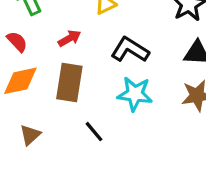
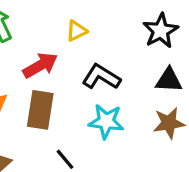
red arrow: (69, 38) -> (40, 65), size x1.5

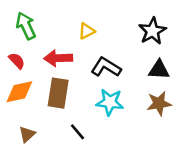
red arrow: (40, 65) -> (58, 58), turned -152

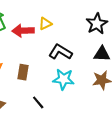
red arrow: (58, 58) -> (23, 31), moved
brown rectangle: (58, 93) -> (23, 72), size x0.7

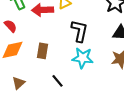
black L-shape: (60, 52) -> (80, 31), turned 70

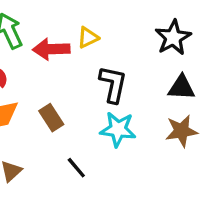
brown rectangle: (43, 51) -> (51, 118), turned -42

